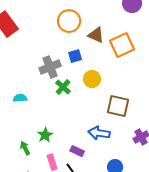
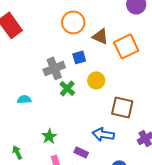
green arrow: (25, 148) -> (17, 152), moved

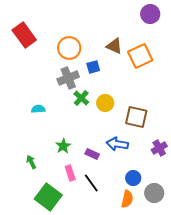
orange circle: (73, 22) -> (69, 48), moved
yellow circle: (96, 80) -> (105, 103), moved
purple rectangle: (81, 152) -> (92, 154), moved

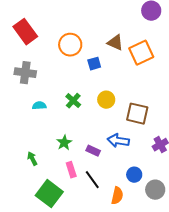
gray cross: (68, 78) -> (25, 73), moved, turned 30
green cross: (81, 98) -> (73, 101), moved
orange semicircle: (127, 199) -> (117, 196), moved

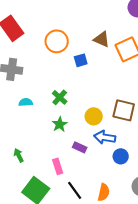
yellow circle: (106, 100) -> (94, 116), moved
green star: (64, 143) -> (60, 124), moved
blue circle: (134, 175) -> (121, 156), moved
black line: (92, 180) -> (75, 190), moved

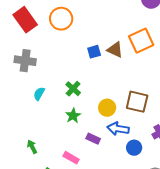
brown triangle: (102, 39) -> (115, 50), moved
orange circle: (57, 41) -> (61, 19), moved
cyan semicircle: (26, 102) -> (39, 94), turned -56
pink rectangle: (58, 166) -> (71, 158), turned -42

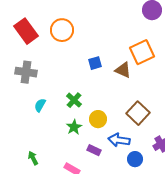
brown triangle: (115, 50) -> (123, 70), moved
brown square: (137, 102) -> (138, 113), turned 30
yellow circle: (107, 108) -> (98, 119), moved

